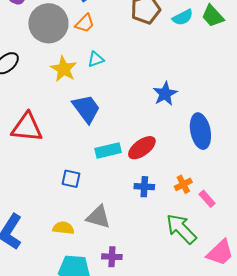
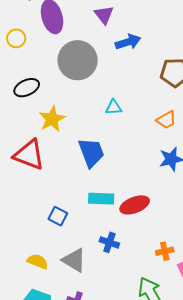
orange trapezoid: (85, 23) -> (166, 120), moved
yellow star: (64, 69) -> (52, 119), moved
blue cross: (144, 187) -> (109, 242), moved

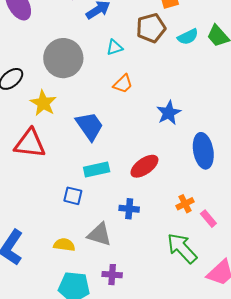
gray circle: (78, 60) -> (63, 58), moved
cyan triangle: (114, 107) -> (115, 47), moved
orange trapezoid: (166, 120) -> (123, 84), moved
cyan rectangle: (101, 199) -> (97, 170), moved

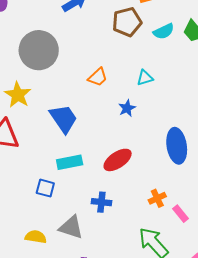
cyan triangle: (115, 47) -> (145, 78), moved
blue star: (169, 113) -> (127, 108), moved, size x0.7

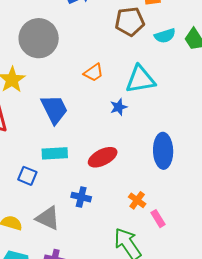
cyan triangle: (145, 78) -> (140, 79), size x1.8
orange cross: (157, 198) -> (137, 200), turned -36

